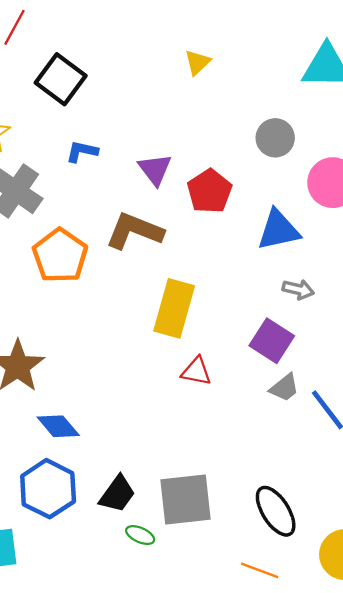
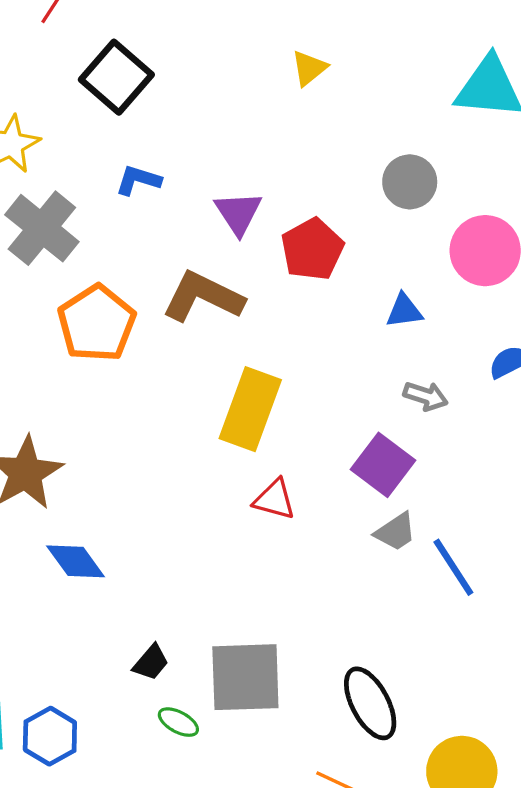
blue triangle: (278, 230) -> (404, 311), size x0.6
blue hexagon: (48, 489) -> (50, 736), moved, size x0.7
black trapezoid: (117, 494) -> (151, 662), size x0.7

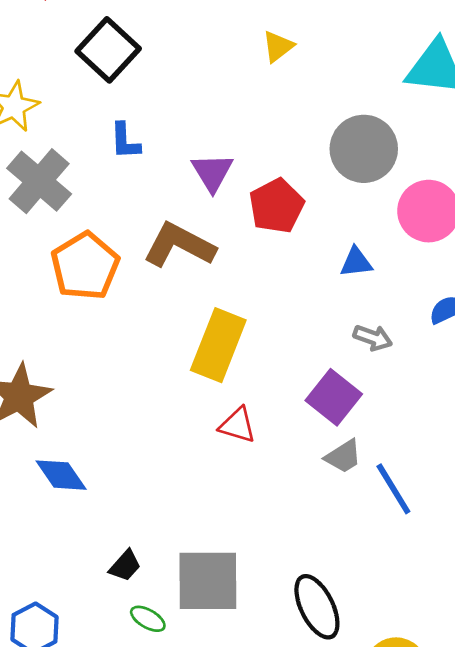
blue L-shape: (138, 180) -> (125, 141), turned -111
gray circle: (410, 182) -> (364, 149), size x1.4

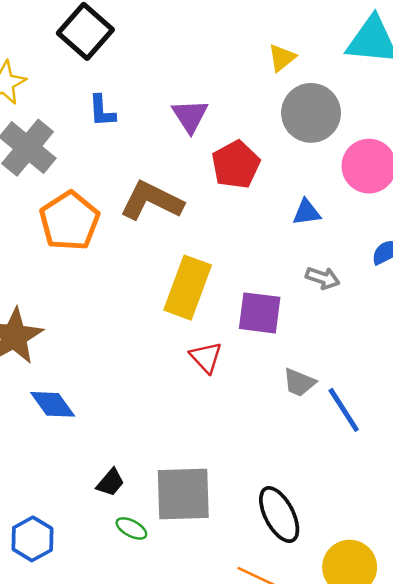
yellow triangle: (278, 46) -> (282, 58), moved
purple triangle: (212, 172) -> (190, 116), moved
purple square: (334, 397) -> (260, 313), moved, turned -30
red triangle: (238, 425) -> (206, 357), turned 32
gray trapezoid: (343, 456) -> (299, 382), turned 56

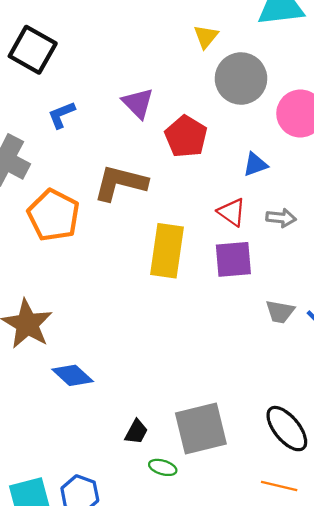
blue L-shape: (102, 111) -> (61, 115), turned 84
red triangle: (206, 357) -> (232, 212), moved

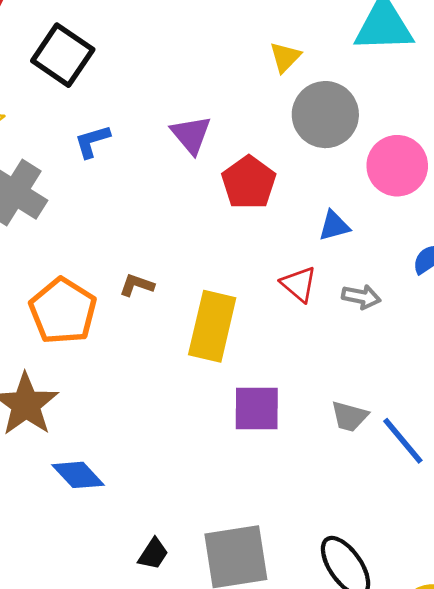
brown L-shape: (120, 183) -> (137, 285), moved, size x0.5
orange pentagon: (54, 215) -> (63, 311), moved
purple square: (233, 259) -> (257, 409), moved

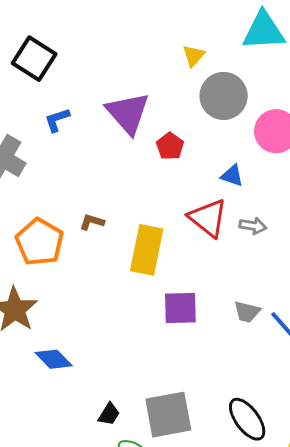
purple triangle: (191, 135) -> (128, 113), size x1.5
red pentagon: (249, 183) -> (170, 146), size x0.7
blue triangle: (334, 226) -> (232, 176), turned 35
red triangle: (299, 284) -> (208, 218), size x1.5

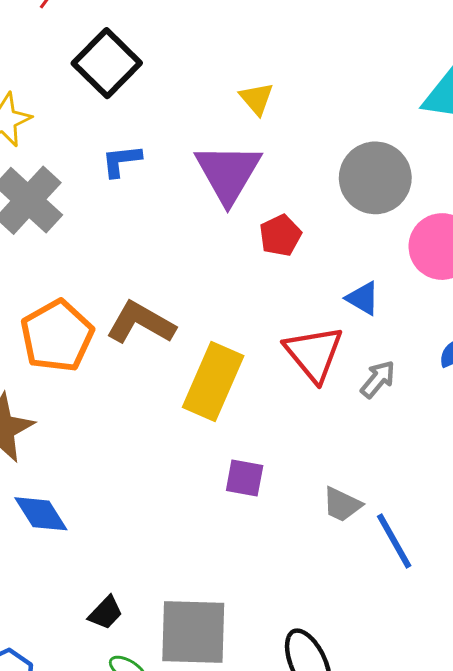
yellow triangle: (194, 56) -> (256, 99), moved, turned -35
brown L-shape: (92, 222) -> (141, 323), size x1.8
gray arrow: (253, 226) -> (378, 379), turned -72
purple square: (180, 308) -> (245, 478), size x0.7

